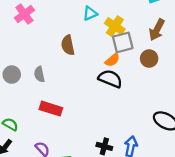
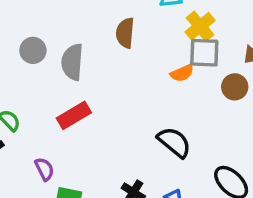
gray semicircle: (39, 74) -> (72, 62), size x1.5
black semicircle: (110, 79) -> (174, 142), moved
red rectangle: (51, 109) -> (74, 115), turned -65

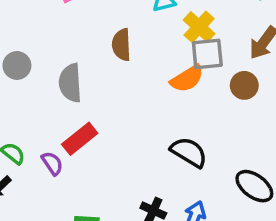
gray circle: (33, 50) -> (17, 65), moved
orange semicircle: (182, 73) -> (187, 79), size x1.4
purple semicircle: (44, 169) -> (52, 163), moved

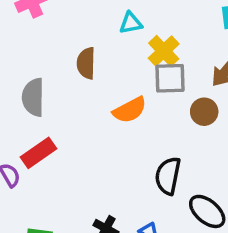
orange semicircle: (187, 79) -> (130, 110), moved
black semicircle: (189, 152) -> (168, 176), moved, turned -114

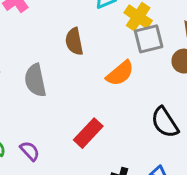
red rectangle: (39, 153) -> (88, 133), moved
black semicircle: (168, 176) -> (165, 122), turned -32

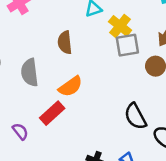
orange semicircle: (120, 73) -> (70, 86), moved
red rectangle: (88, 133) -> (52, 113), moved

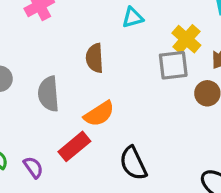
yellow cross: (120, 26) -> (186, 39), moved
black semicircle: (135, 116) -> (133, 163), moved

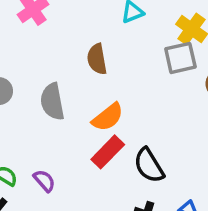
red rectangle: (74, 146) -> (108, 152), moved

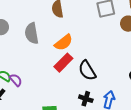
purple semicircle: (44, 181) -> (16, 80), moved

